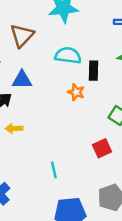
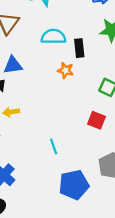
red square: (102, 148) -> (97, 120), turned -36

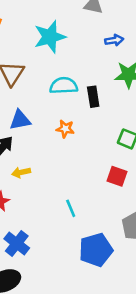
orange star: (66, 70) -> (65, 129), moved

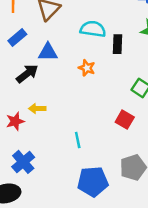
yellow arrow: (21, 172) -> (37, 108), moved

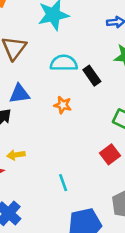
black rectangle: (117, 44) -> (92, 76), turned -30
red square: (125, 120) -> (110, 154), turned 30

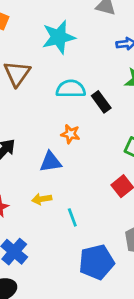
blue triangle: (19, 94) -> (50, 162), moved
yellow arrow: (16, 155) -> (42, 199), moved

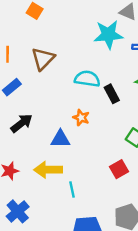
cyan star: (59, 37) -> (108, 35), moved
yellow arrow: (42, 199) -> (48, 170), size x1.6

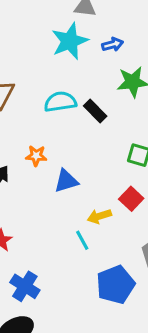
orange star: (81, 118) -> (36, 156), moved
blue triangle: (60, 139) -> (66, 181), moved
yellow arrow: (48, 170) -> (99, 216), moved, size x0.7

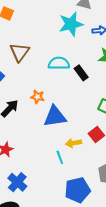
blue triangle: (66, 181) -> (55, 116), size x1.4

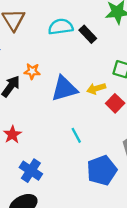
orange star: (38, 97) -> (32, 71), moved
yellow arrow: (73, 143) -> (96, 88), moved

